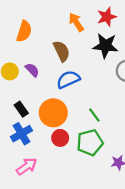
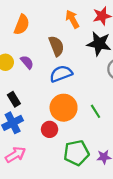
orange circle: (53, 113) -> (64, 108), moved
green line: (94, 115) -> (95, 111), moved
green pentagon: (90, 143) -> (76, 153), moved

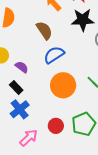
purple semicircle: (27, 62) -> (22, 67), moved
red circle: (50, 129) -> (56, 126), moved

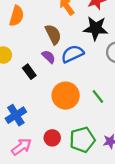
blue semicircle: (54, 55) -> (72, 54), moved
purple semicircle: (22, 67) -> (49, 57), moved
black rectangle: (16, 87) -> (29, 72), moved

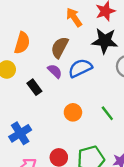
orange semicircle: (17, 16) -> (22, 43), moved
brown semicircle: (53, 34) -> (60, 47), turned -126
orange circle: (66, 96) -> (73, 112), size x0.6

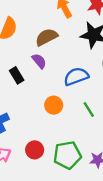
brown semicircle: (60, 47) -> (47, 37), turned 30
blue semicircle: (80, 68) -> (76, 76), moved

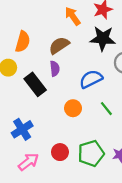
purple semicircle: (39, 61) -> (55, 69), turned 40
black rectangle: (17, 75) -> (35, 84), size x1.5

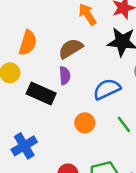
black rectangle: (35, 84) -> (41, 93), turned -30

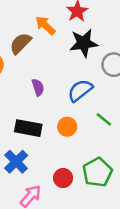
brown semicircle: (71, 49) -> (21, 43), moved
black rectangle: (41, 93) -> (28, 128), moved

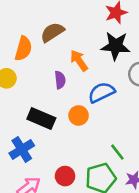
orange arrow: (45, 25) -> (79, 61), moved
green line: (104, 119) -> (117, 152), moved
orange circle: (67, 127) -> (79, 115), moved

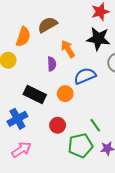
red circle: (65, 176) -> (58, 125), moved

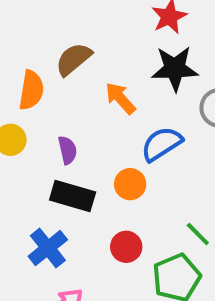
purple semicircle: (52, 64) -> (67, 150), moved

